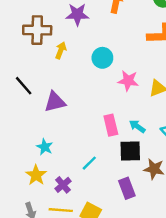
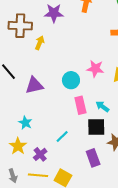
cyan circle: (102, 58) -> (71, 80), moved

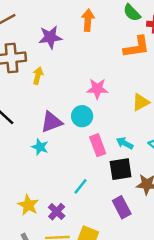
pink star: (95, 69) -> (97, 89), moved
purple triangle: (34, 85) -> (52, 122), moved
cyan star: (25, 123) -> (40, 147), moved

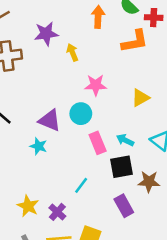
orange arrow: (88, 20) -> (98, 17), moved
yellow arrow: (38, 76) -> (72, 52), moved, turned -35
purple triangle: (52, 122) -> (50, 120), turned 45

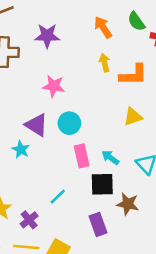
orange arrow: (98, 17) -> (103, 27), turned -45
orange L-shape: (135, 41) -> (133, 75), moved
yellow arrow: (72, 52) -> (105, 63), moved
pink star: (96, 85) -> (54, 86), moved

